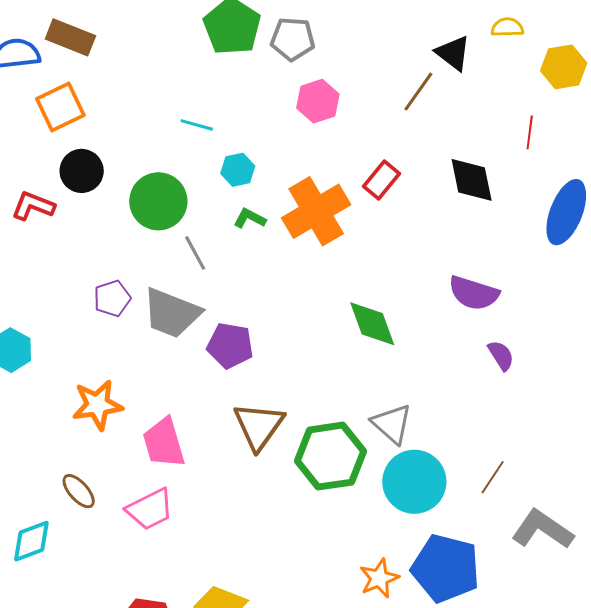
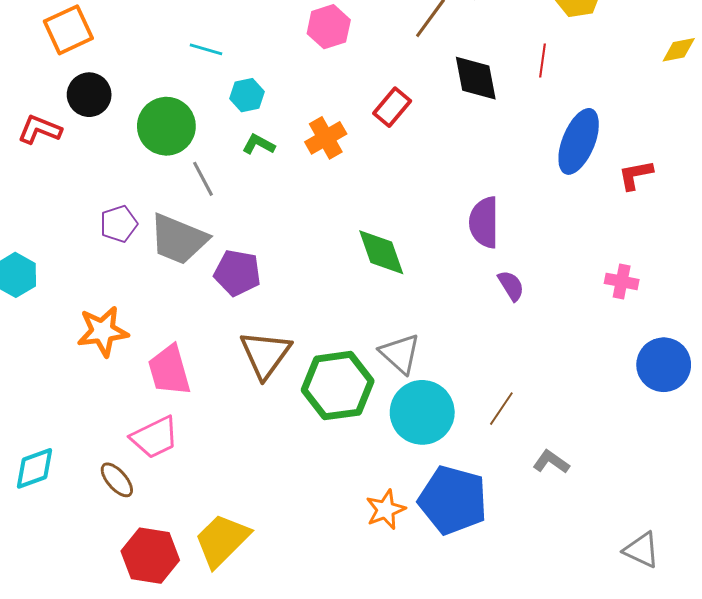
black diamond: (472, 180) -> (476, 78), moved
orange cross: (316, 211) -> (326, 138), size x0.6
purple semicircle: (474, 293) -> (484, 222), turned 72
brown ellipse: (79, 491) -> (117, 480), moved
gray L-shape: (542, 529) -> (551, 462), size x0.6

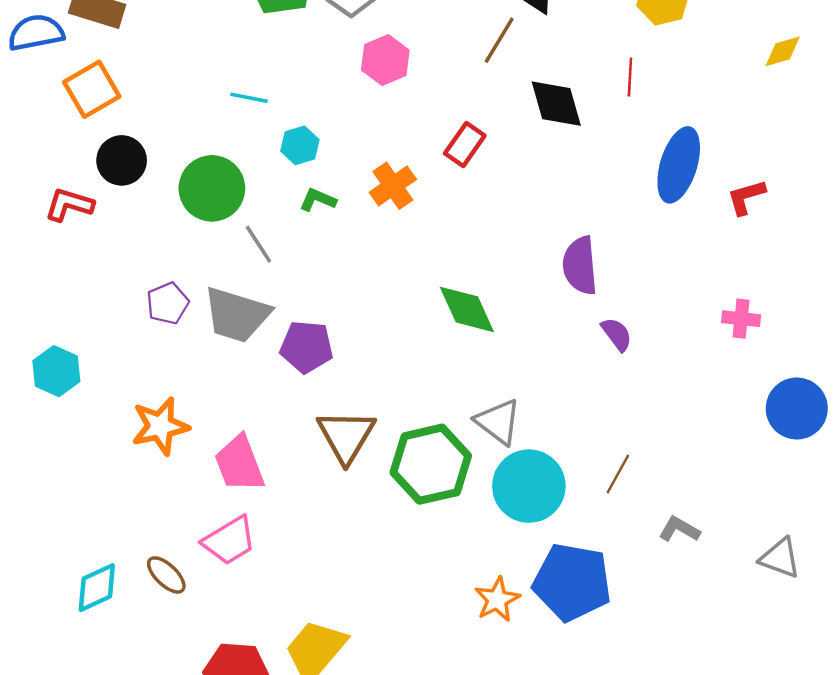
brown ellipse: (117, 480) -> (166, 575), moved
gray triangle: (642, 550) -> (780, 558), moved

